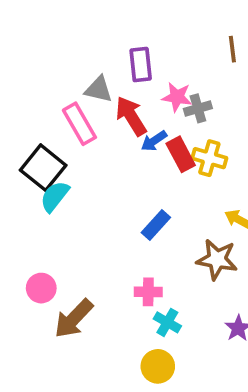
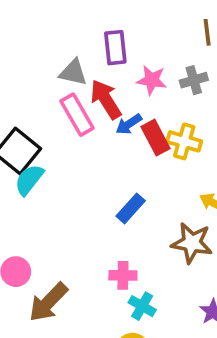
gray cross: (198, 108) -> (194, 80), moved
pink rectangle: (79, 124) -> (77, 115), moved

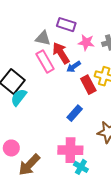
purple rectangle: (115, 48) -> (66, 25), turned -66
red rectangle: (156, 138) -> (88, 85), moved
pink cross: (123, 275) -> (70, 150), size x1.6

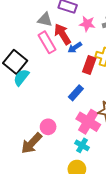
red rectangle: (88, 85) -> (89, 65), turned 48
pink circle: (11, 148) -> (48, 127), moved
pink cross: (70, 150) -> (88, 122), moved, turned 30

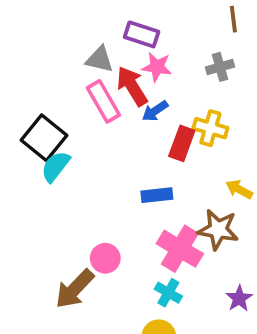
pink star: (87, 24) -> (157, 67), moved
blue rectangle: (76, 93) -> (157, 195), turned 42

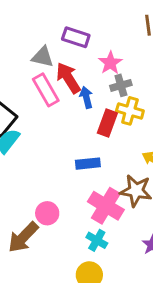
pink star: (157, 67) -> (110, 63), moved, turned 30
gray cross: (220, 67) -> (121, 85), moved
blue arrow: (155, 111) -> (86, 97), turned 110

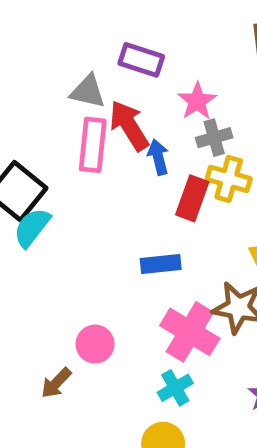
pink rectangle: (46, 90) -> (93, 145), turned 36
brown arrow: (23, 237) -> (56, 383), size x0.6
cyan cross: (97, 240) -> (175, 388), turned 30

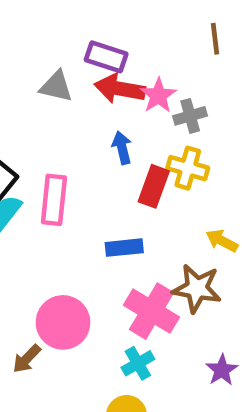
red arrow: (129, 125) -> (120, 89), moved, turned -48
gray cross: (214, 138) -> (190, 116), moved
pink rectangle: (93, 145) -> (54, 200), moved
pink circle: (95, 344) -> (63, 322), size x1.5

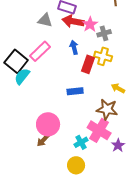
pink rectangle: (54, 200) -> (40, 51), moved, turned 40
pink cross: (152, 311) -> (99, 130), moved
brown arrow: (27, 359) -> (43, 140), moved

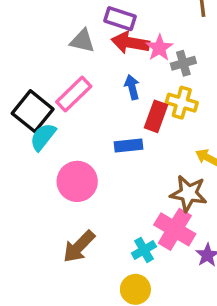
blue rectangle: (75, 91) -> (129, 145), moved
pink circle: (48, 124) -> (77, 181), moved
brown arrow: (43, 140) -> (79, 247), size x1.5

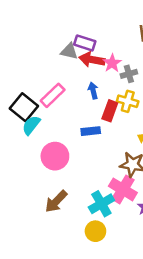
gray triangle: (82, 41) -> (69, 51), moved
cyan cross: (144, 250) -> (101, 204), size x1.5

